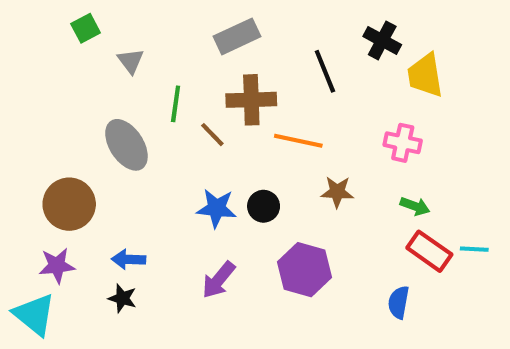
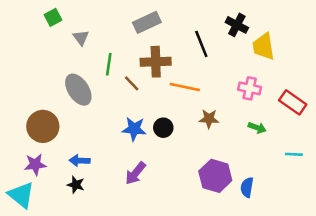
red rectangle: (429, 251) -> (293, 102), moved
purple hexagon: (304, 270) -> (215, 176), moved

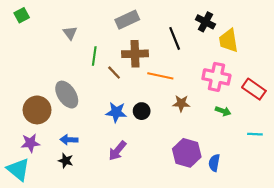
green square: (53, 17) -> (22, 15), moved
pink cross: (250, 88) -> (216, 77), size x1.4
gray ellipse: (78, 90) -> (67, 95), moved

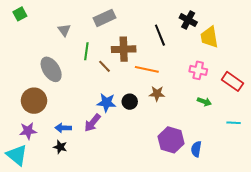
gray rectangle: (127, 20) -> (105, 18), moved
pink cross: (216, 77) -> (198, 70), size x0.7
gray ellipse: (67, 95) -> (51, 69), moved
brown star: (181, 103) -> (157, 94), moved
purple arrow: (117, 151) -> (92, 123), moved

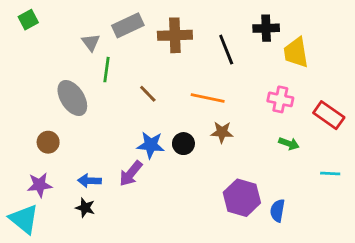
gray rectangle: (105, 18) -> (128, 25), moved
black cross: (188, 20) -> (266, 28), turned -30
brown cross: (124, 49) -> (175, 35), moved
green line: (86, 51) -> (107, 70), moved
brown circle: (34, 101) -> (48, 142), size x0.6

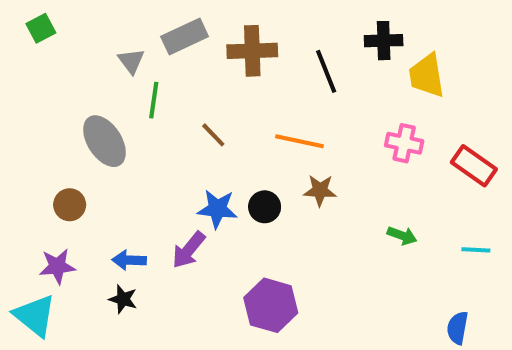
green arrow: (289, 144) -> (402, 236), moved
purple hexagon: (242, 198) -> (271, 305), moved
blue semicircle: (277, 211) -> (457, 328), moved

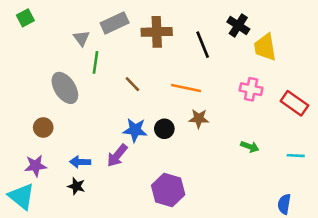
black cross: (384, 41) -> (238, 25), turned 35

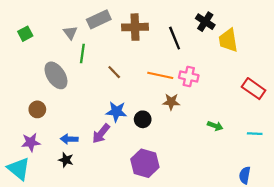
green square: (25, 18) -> (25, 34), moved
pink cross: (251, 89) -> (189, 76), moved
black circle: (164, 129) -> (143, 119), moved

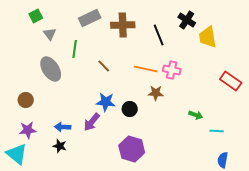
gray triangle: (70, 33) -> (50, 34), moved
green square: (25, 34) -> (36, 16), moved
brown circle: (37, 109) -> (26, 100), moved
cyan line: (255, 134) -> (217, 131), moved

